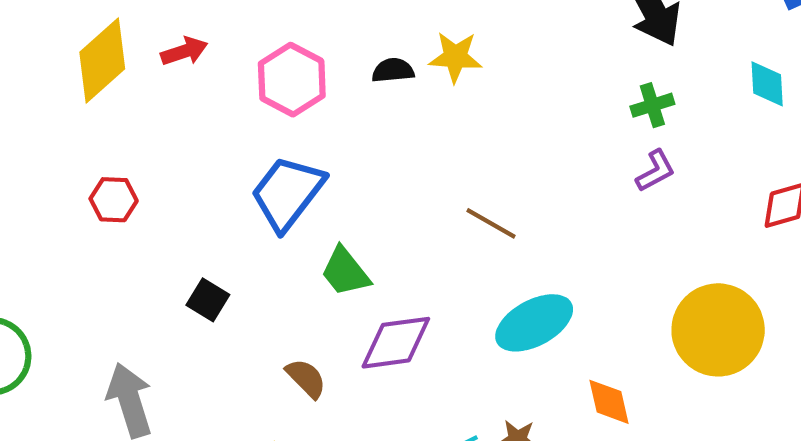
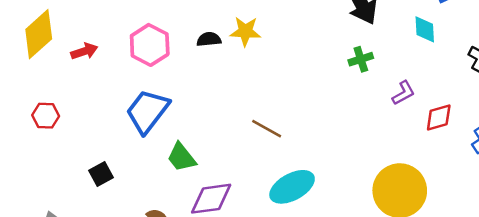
red arrow: (184, 51) -> (84, 51), moved
cyan diamond: (767, 84) -> (425, 29), moved
purple L-shape: (655, 171) -> (403, 93), moved
black square: (208, 300) -> (101, 174), turned 30

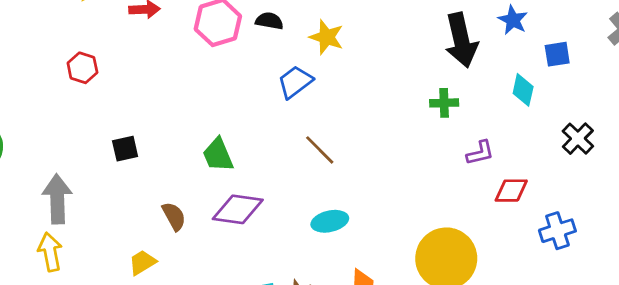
black semicircle: (209, 39) -> (269, 21), moved
blue trapezoid: (147, 111) -> (295, 82), moved, size x0.7
cyan ellipse: (292, 187) -> (330, 221), size x0.7

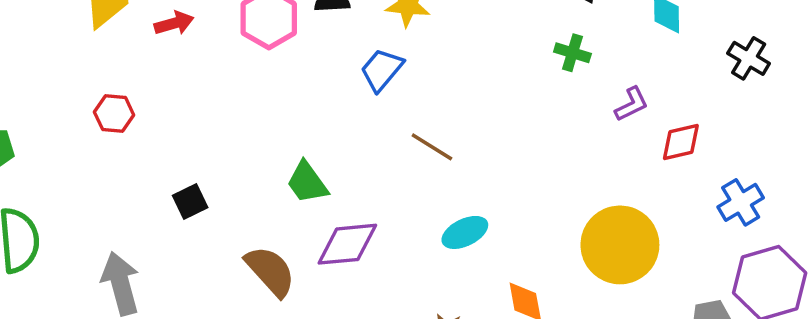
green cross: (444, 103) -> (572, 53), turned 32
brown semicircle: (174, 216) -> (270, 271), size x1.5
blue cross: (557, 231) -> (741, 202), moved

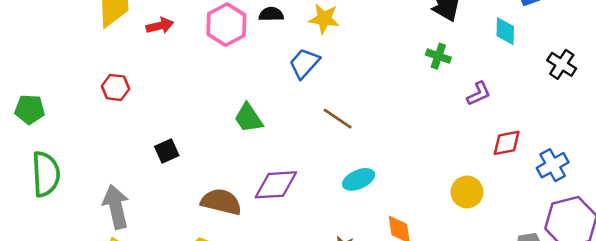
red diamond: (681, 142) -> (507, 143), moved
green trapezoid: (307, 183) -> (248, 118), moved
yellow circle: (620, 245) -> (467, 192), size x0.6
brown semicircle: (270, 271) -> (221, 202), turned -36

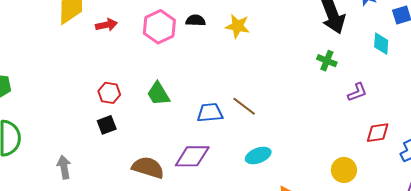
blue trapezoid: (304, 63) -> (210, 113), moved, turned 40
red hexagon: (116, 87) -> (109, 93), moved
green trapezoid: (248, 118) -> (158, 94), moved
gray arrow: (116, 207) -> (64, 167), size x0.7

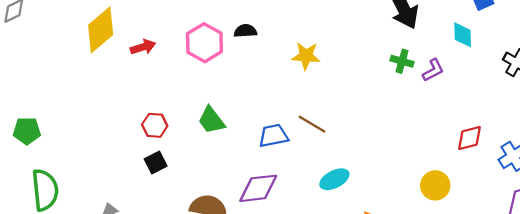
yellow star: (237, 26) -> (306, 56), moved
purple L-shape: (357, 92) -> (433, 70), moved

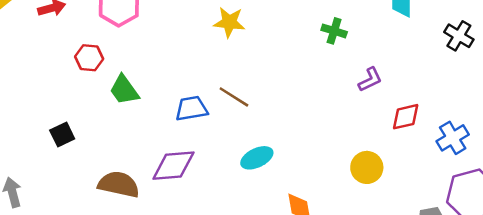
purple L-shape: (433, 70) -> (370, 80), moved
red hexagon: (155, 125) -> (89, 58), moved

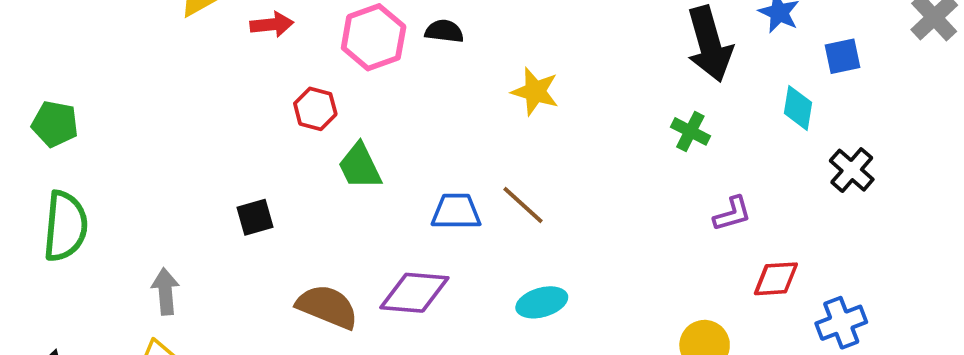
black cross: (459, 36) -> (852, 170), moved

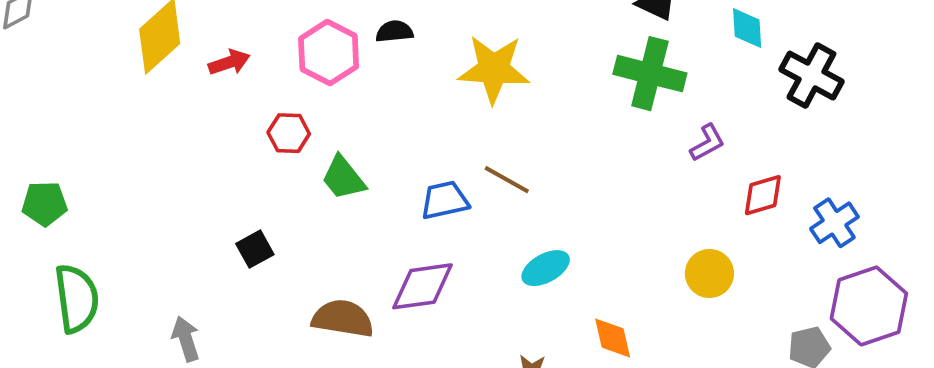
yellow star: (535, 91) -> (494, 69), size x1.5
green cross: (690, 131) -> (650, 74), size x1.8
black cross: (852, 170) -> (811, 76), size x1.4

